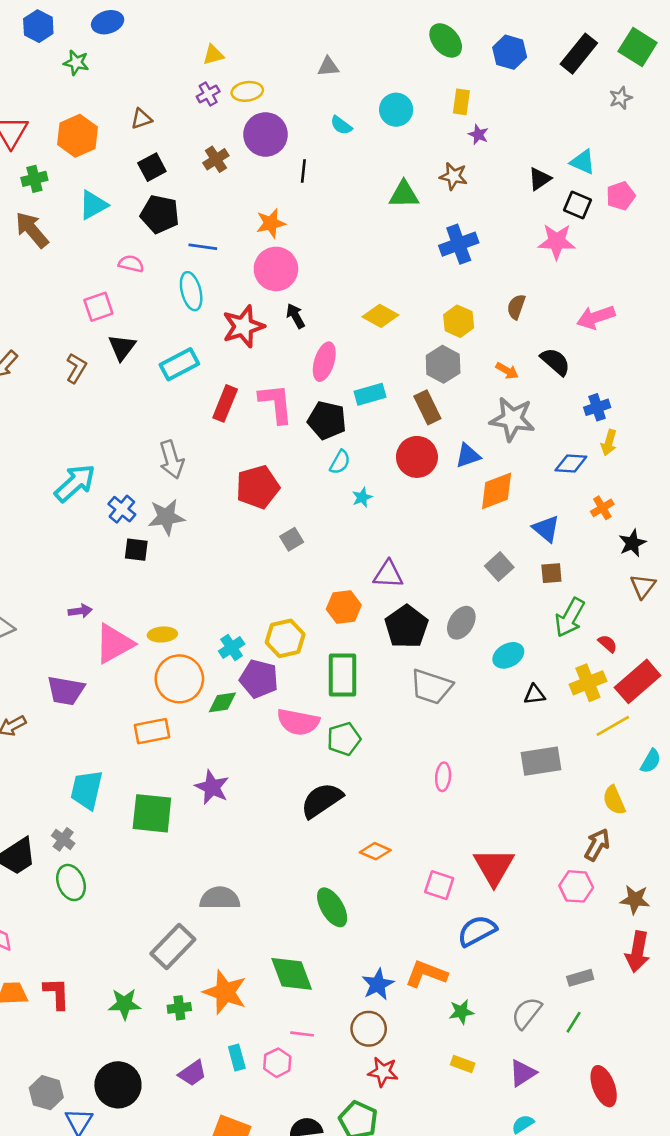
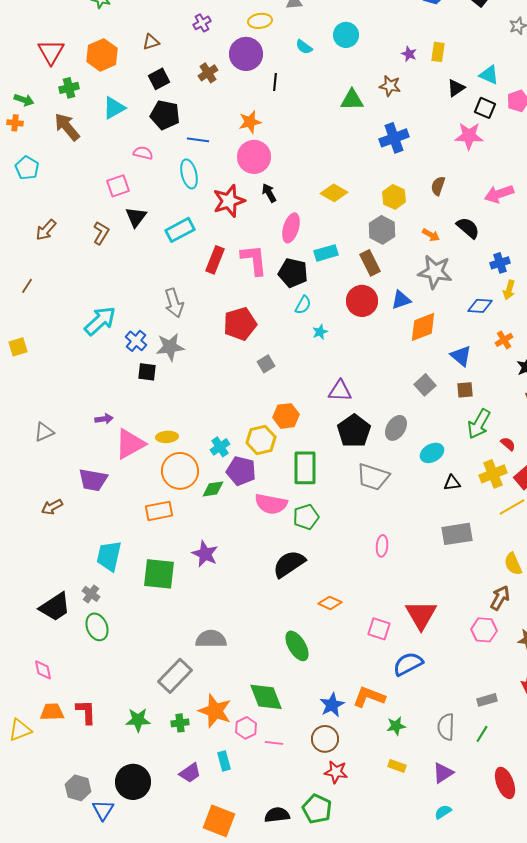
yellow ellipse: (247, 91) -> (260, 21), moved
yellow rectangle: (461, 102) -> (438, 52), moved
orange hexagon: (344, 607) -> (286, 416), moved
gray semicircle: (527, 1013) -> (446, 727), turned -36
pink hexagon: (277, 1063) -> (246, 728), moved

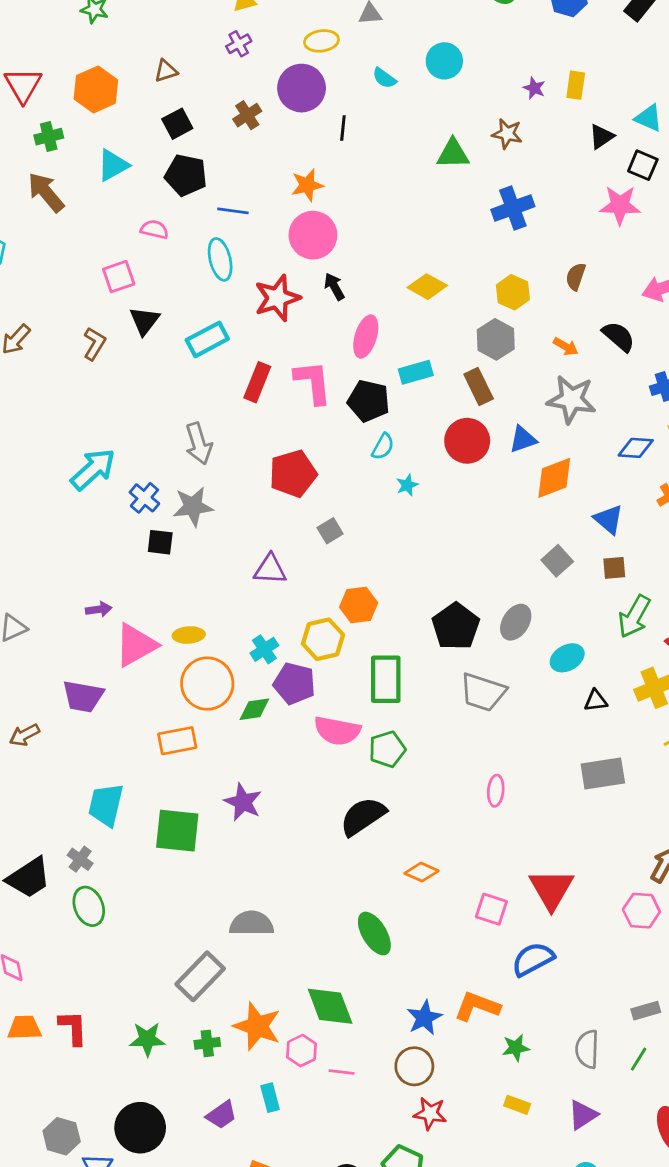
purple triangle: (340, 391) -> (270, 569), moved

